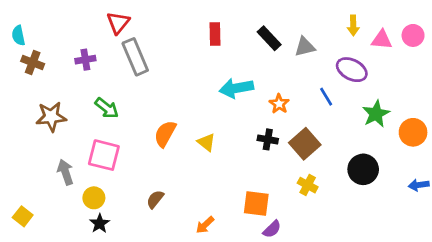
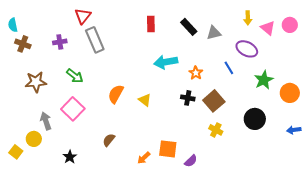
pink triangle: (382, 40) -> (268, 28), turned 35
pink square: (104, 155) -> (73, 109), turned 30
yellow circle: (94, 198) -> (34, 139), moved
orange square: (256, 204) -> (168, 149), moved

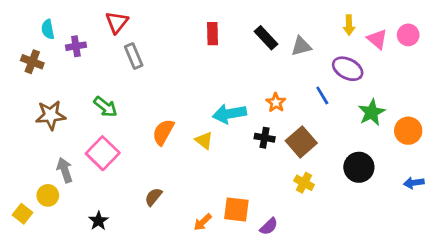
cyan semicircle: (13, 25) -> (48, 29), moved
gray rectangle: (95, 40) -> (134, 56), size x0.7
purple cross: (60, 42) -> (76, 46), moved
cyan arrow: (166, 62) -> (229, 114), moved

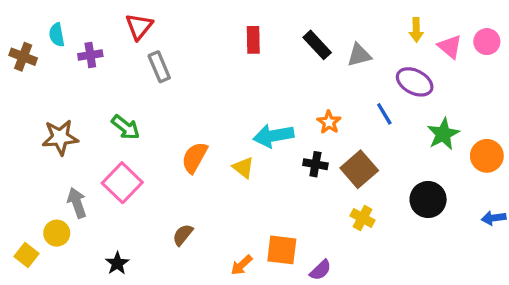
brown cross: (32, 62) -> (23, 57), moved

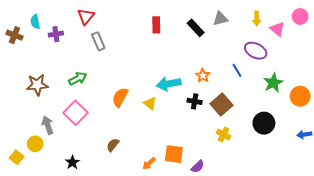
pink circle: (487, 42) -> (300, 17), moved
gray triangle: (359, 55) -> (220, 19), moved
green arrow: (126, 127) -> (78, 79), turned -66

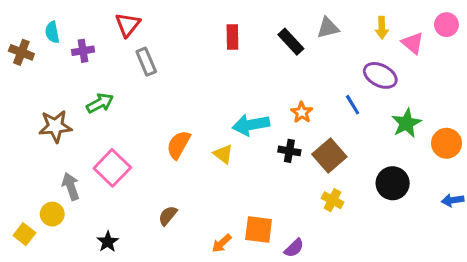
green arrow: (78, 79) -> (100, 103), moved

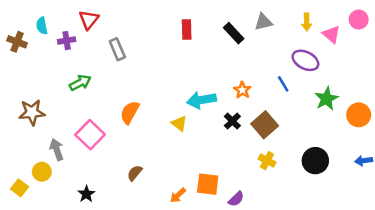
red triangle: (128, 25) -> (89, 20), moved
brown star: (55, 126) -> (32, 112), moved
orange semicircle: (179, 145) -> (130, 112), moved
black cross: (289, 151) -> (232, 121), turned 35
black circle: (393, 183) -> (315, 161), moved

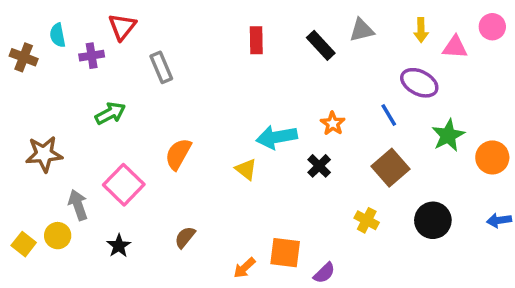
pink triangle: (331, 34) -> (455, 47), turned -36
brown square: (265, 125) -> (390, 168), moved
yellow square: (20, 188) -> (24, 244), moved
black star: (86, 194) -> (119, 246), moved

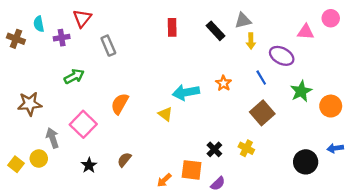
yellow arrow: (421, 30) -> (251, 41), moved
black cross: (319, 166) -> (214, 149), moved
black circle: (433, 220) -> (306, 162), moved
black star: (119, 246) -> (89, 165), moved

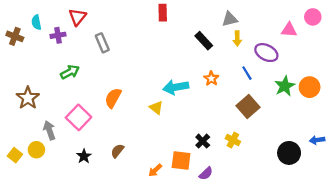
red rectangle: (172, 27) -> (163, 13), moved
black rectangle: (216, 31) -> (204, 41), moved
brown star: (30, 104) -> (28, 98), turned -30
orange circle: (331, 106) -> (310, 87), moved

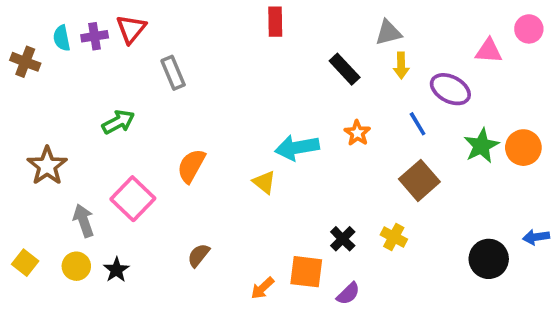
purple cross: (58, 35) -> (95, 36), moved
yellow circle: (36, 150) -> (76, 266), moved
black star: (84, 156) -> (116, 270), moved

